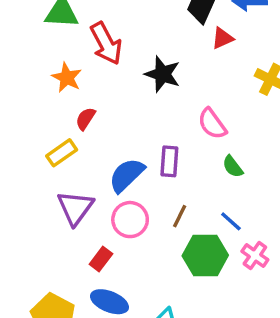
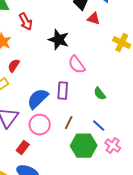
red triangle: (222, 38) -> (94, 19), turned 40
red arrow: (106, 43) -> (26, 22), size x0.7
pink semicircle: (212, 124) -> (77, 65), moved

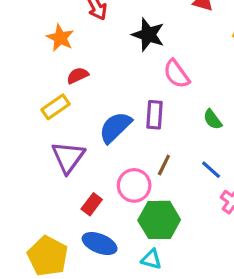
red semicircle: (14, 66) -> (78, 75), turned 32
pink circle: (40, 125) -> (134, 185), moved
green hexagon: (84, 146) -> (159, 220), moved

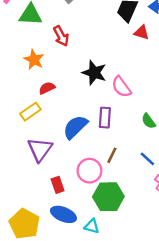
black star: (148, 35) -> (94, 73), moved
red rectangle: (92, 204) -> (58, 185), turned -56
cyan triangle: (151, 259) -> (92, 226), moved

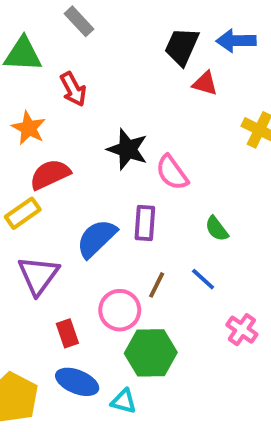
red semicircle: (47, 88) -> (50, 174), size x1.5
blue line: (147, 159) -> (203, 279), moved

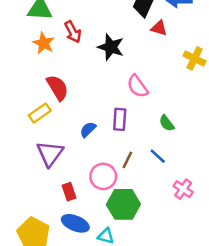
orange star: (29, 128) -> (44, 43), moved
black star: (127, 149) -> (111, 47), moved
red semicircle: (50, 174) -> (58, 88), turned 84
blue semicircle: (96, 238) -> (88, 129), size x0.6

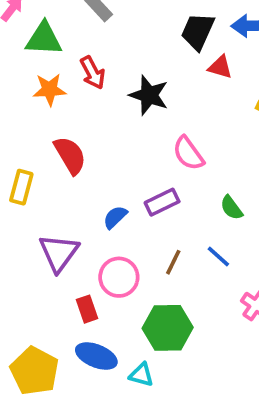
orange star: (44, 43) -> (49, 90), turned -30
yellow rectangle: (40, 113) -> (21, 187), moved, turned -40
purple rectangle: (120, 119) -> (162, 202), turned 60
pink circle: (103, 176) -> (119, 277), moved

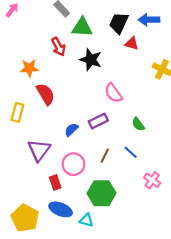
green triangle: (44, 39) -> (82, 27), moved
orange star: (49, 90) -> (29, 68), moved

